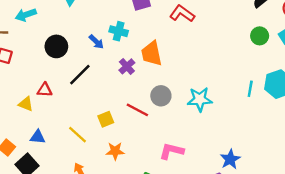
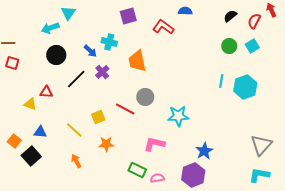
cyan arrow: (26, 15) -> (50, 28), moved
purple cross: (127, 66) -> (102, 72), moved
cyan line: (250, 89) -> (221, 81), moved
cyan star: (200, 99) -> (178, 116), moved

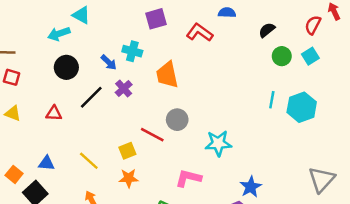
cyan triangle: (68, 13) -> (81, 15), turned -35
black semicircle: (230, 16) -> (267, 30), moved
yellow triangle: (30, 104) -> (13, 113), moved
yellow square: (98, 117) -> (127, 151), moved

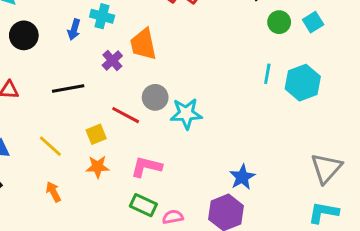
blue arrow: (109, 62) -> (74, 29), turned 63
purple cross: (124, 89) -> (112, 60), moved
black line: (91, 97) -> (68, 89), moved, turned 35
cyan star: (218, 143) -> (186, 114), moved
pink L-shape: (188, 178) -> (146, 167), moved

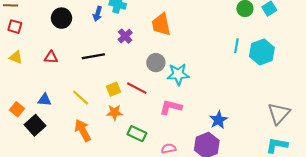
orange trapezoid: (143, 44) -> (161, 24), moved
red line: (126, 115) -> (137, 88), moved
pink L-shape: (146, 167) -> (171, 107), moved
orange arrow: (53, 192) -> (83, 130), size x1.5
green rectangle: (143, 205) -> (137, 134), moved

